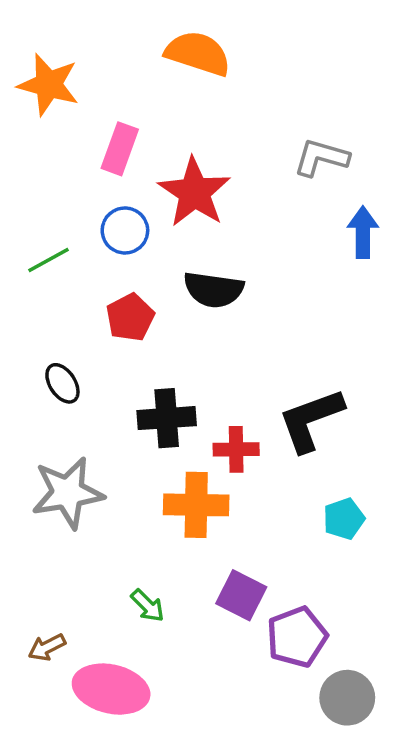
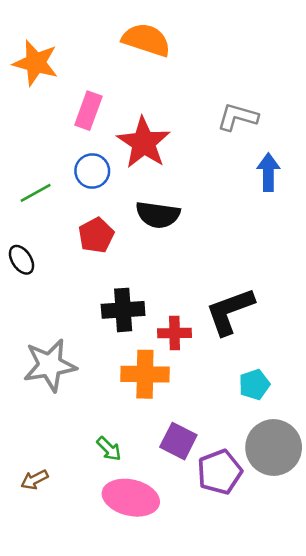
black ellipse: (62, 383) -> (22, 260), moved
pink ellipse: (111, 689) -> (131, 498), moved
gray circle: (347, 698) -> (274, 448), moved, size x1.4

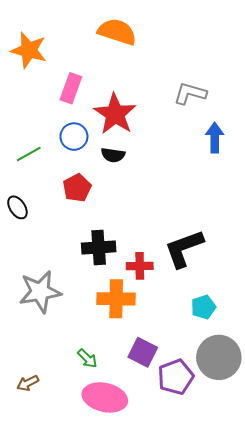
black semicircle: (158, 215) -> (113, 155), moved, size x0.7

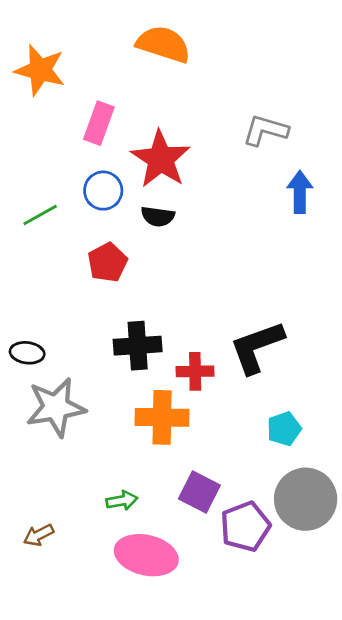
black ellipse: (17, 207) -> (27, 353), moved, turned -50
green arrow: (87, 358) -> (122, 501), turned -55

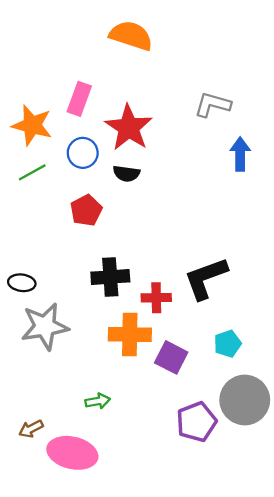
orange star: (40, 70) -> (32, 125), moved
purple square: (199, 492) -> (171, 357), moved
pink ellipse: (146, 555) -> (72, 453), moved

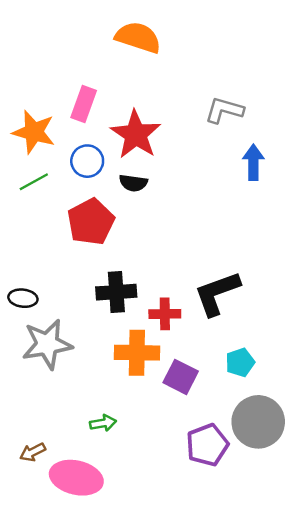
red pentagon: (86, 210) -> (91, 222), size x1.4

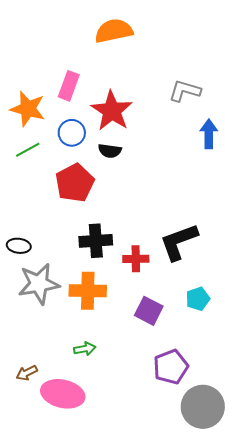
orange semicircle: (138, 37) -> (114, 31), turned -30
orange cross: (137, 353) -> (88, 291), moved
gray circle: (258, 422) -> (203, 407), moved

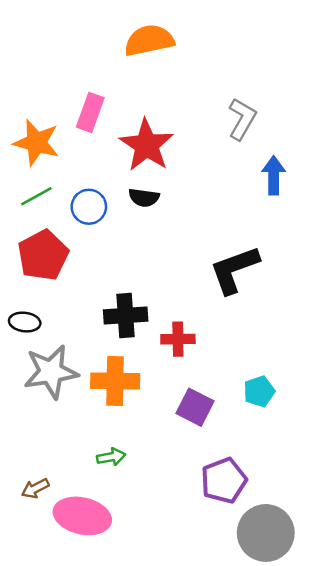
gray L-shape: (185, 91) -> (242, 119), turned 104
blue circle: (72, 133) -> (89, 207), moved
red pentagon: (75, 183) -> (43, 255), moved
black L-shape: (179, 242) -> (234, 270), moved

